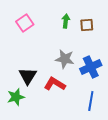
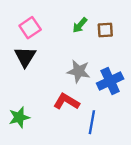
green arrow: (66, 21) -> (80, 25), turned -144
black triangle: (28, 76) -> (25, 57), moved
blue line: (91, 101) -> (92, 122), moved

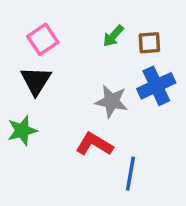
blue cross: (110, 81) -> (156, 86), moved
green star: (19, 117) -> (22, 131), moved

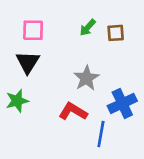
pink square: (43, 39) -> (33, 30), turned 35
blue cross: (156, 86) -> (122, 103), moved
gray star: (112, 101) -> (86, 78), turned 30

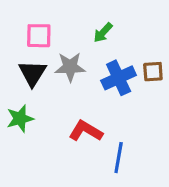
brown square: (116, 33) -> (153, 72), moved
gray star: (86, 78) -> (70, 67), moved, turned 30
blue cross: (122, 103) -> (119, 78), moved

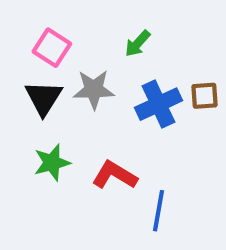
pink square: (39, 36) -> (52, 48), turned 32
green star: (20, 119) -> (52, 163), moved

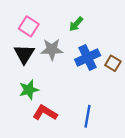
brown square: (205, 96) -> (113, 63), moved, turned 35
red L-shape: (115, 175) -> (45, 113), moved

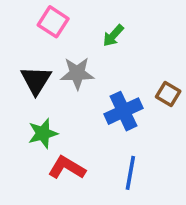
pink square: (29, 26) -> (53, 22), moved
blue cross: (88, 57) -> (123, 111), moved

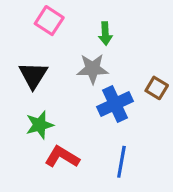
green arrow: (113, 36) -> (105, 33), turned -45
gray star: (77, 73) -> (93, 69), moved

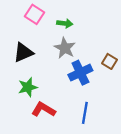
green arrow: (105, 33) -> (65, 23), moved, turned -80
gray star: (93, 69) -> (65, 48), turned 30
black triangle: (33, 75) -> (23, 52), turned 35

